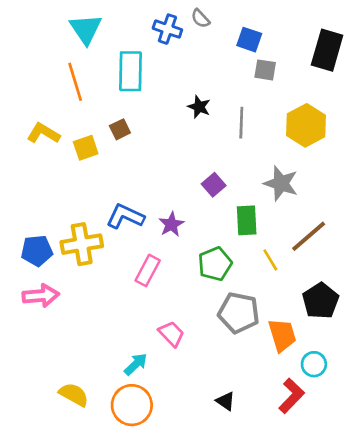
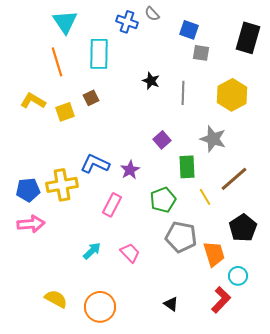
cyan arrow: (136, 364) -> (92, 251), moved

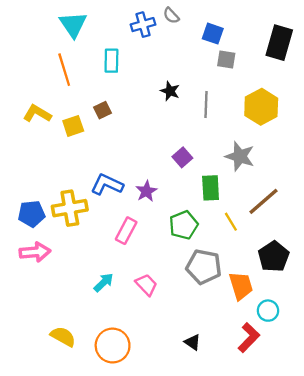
blue cross: (127, 22) -> (143, 25), turned -35
cyan rectangle: (99, 54) -> (111, 61), size x0.7

